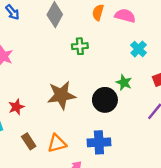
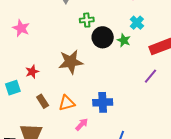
green star: (124, 82) -> (124, 40), moved
black circle: (105, 100) -> (103, 37), moved

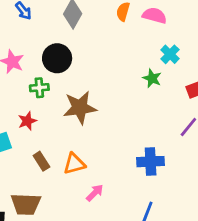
green cross: (87, 20) -> (39, 88), moved
black circle: (103, 37) -> (57, 58), moved
blue cross: (103, 102) -> (151, 162), moved

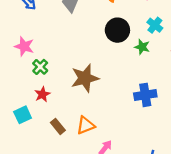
black circle: (57, 58) -> (117, 30), moved
green cross: (39, 88) -> (40, 67), moved, turned -35
blue cross: (151, 162) -> (145, 95), moved

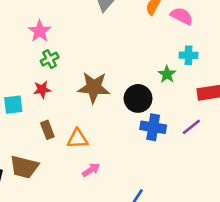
cyan cross: (155, 25) -> (188, 55), turned 35
black circle: (117, 30) -> (138, 98), moved

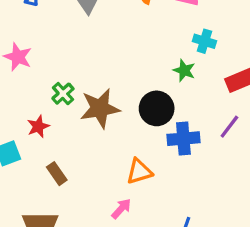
cyan cross: (188, 55) -> (204, 41), turned 30
green cross: (50, 59) -> (63, 94), moved
orange triangle: (78, 139) -> (139, 171), moved

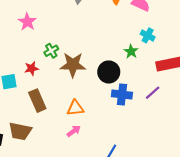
orange triangle: (139, 171) -> (75, 108), moved
brown rectangle: (57, 174) -> (37, 101), size x1.5

